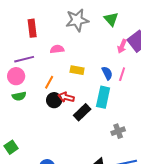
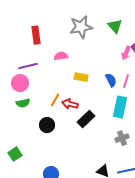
orange line: (49, 82) -> (55, 100), moved
cyan rectangle: (103, 97) -> (120, 107), moved
black circle: (54, 100) -> (47, 125), moved

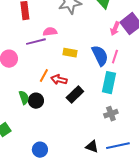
purple line: (28, 66) -> (36, 42), moved
blue semicircle: (111, 80) -> (100, 56), size x1.5
green semicircle: (23, 103) -> (24, 98), moved, turned -96

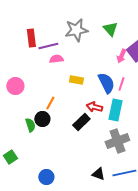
purple line: (36, 42) -> (48, 46), moved
red arrow: (59, 80) -> (94, 107), moved
black circle: (36, 101) -> (42, 119), moved
gray cross: (111, 114) -> (117, 141), size x1.6

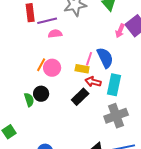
yellow rectangle: (76, 80) -> (82, 69), moved
pink line: (121, 84) -> (89, 59), moved
pink circle: (15, 86) -> (52, 68), moved
orange line: (50, 103) -> (41, 65), moved

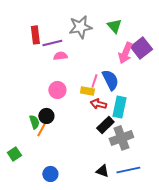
pink arrow: (120, 31) -> (125, 53), size x1.5
orange line: (41, 65) -> (41, 130), moved
black rectangle: (80, 97) -> (105, 125), moved

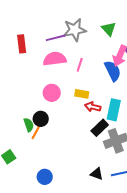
red rectangle: (35, 35) -> (22, 44), moved
purple line: (52, 43) -> (56, 38), moved
pink semicircle: (60, 56) -> (55, 59), size x1.6
blue semicircle: (110, 80) -> (113, 71), moved
pink line: (94, 81) -> (80, 65), moved

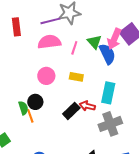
green triangle: (109, 29) -> (94, 42), moved
red arrow: (93, 107) -> (87, 106), moved
black rectangle: (100, 128) -> (71, 111), moved
orange line: (36, 133) -> (30, 116), turned -48

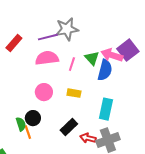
red rectangle: (16, 27) -> (14, 43), turned 48
pink arrow: (114, 39) -> (112, 55), turned 85
blue semicircle: (107, 54) -> (105, 70), turned 40
red arrow: (87, 106) -> (88, 138), moved

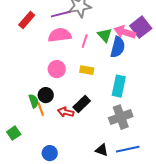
red arrow: (88, 138) -> (66, 112), moved

